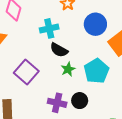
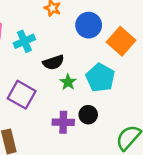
cyan cross: (49, 28) -> (24, 41), moved
black semicircle: (59, 50) -> (53, 62), turned -36

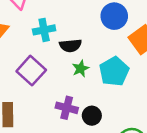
cyan cross: (24, 41) -> (44, 30), moved
black circle: (88, 115) -> (92, 116), moved

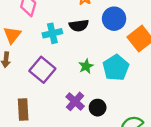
black semicircle: (70, 46) -> (79, 25), moved
purple cross: (67, 108) -> (75, 101), turned 30

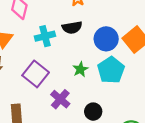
blue circle: (114, 19) -> (106, 39), moved
purple cross: (75, 101) -> (60, 99), moved

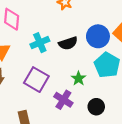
black semicircle: (72, 27) -> (68, 43), moved
green star: (80, 69) -> (79, 78), moved

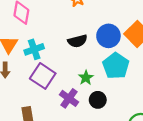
cyan cross: (40, 43) -> (34, 49), moved
black circle: (96, 107) -> (98, 100), moved

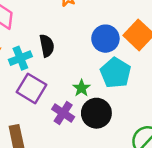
black semicircle: (77, 41) -> (47, 46), moved, turned -84
black circle: (98, 100) -> (96, 113), size x1.5

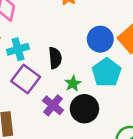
black semicircle: (47, 46) -> (55, 58), moved

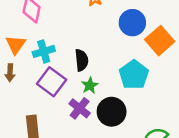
blue circle: (100, 39) -> (132, 23), moved
green star: (73, 84) -> (90, 85), moved

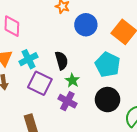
blue circle: (132, 23) -> (86, 25), moved
black circle: (112, 112) -> (108, 100), moved

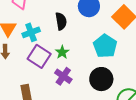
black semicircle: (62, 61) -> (61, 21), moved
green star: (72, 80) -> (62, 52), moved

